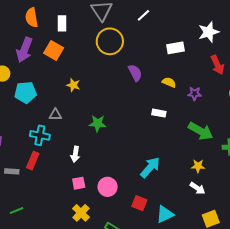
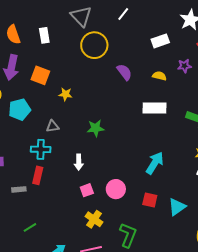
orange square: (54, 50) -> (40, 75), moved
purple star: (195, 94) -> (184, 66), moved
white rectangle: (159, 113) -> (155, 108), size x1.6

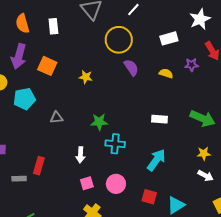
yellow circle: (94, 45) -> (119, 40), moved
yellow star: (65, 94) -> (86, 77), moved
white rectangle: (155, 108) -> (160, 119), moved, size x0.7
cyan cross: (41, 149) -> (115, 144), moved

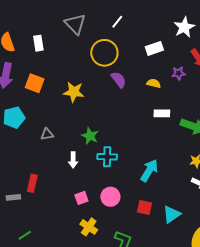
yellow star: (86, 77) -> (74, 92), size x1.5
white rectangle: (160, 119) -> (162, 113), moved
green star: (99, 122) -> (90, 136), turned 30
white arrow: (80, 155) -> (73, 160), moved

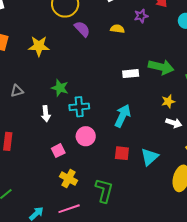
white rectangle: (162, 113) -> (131, 74), moved
pink circle: (110, 197) -> (86, 136), moved

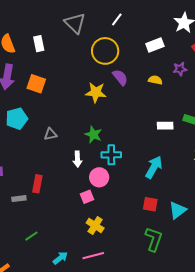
yellow star: (39, 46) -> (96, 92), moved
pink circle: (86, 136) -> (99, 177), moved
green L-shape: (104, 190) -> (154, 239), moved

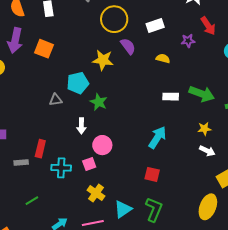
white rectangle: (155, 45) -> (155, 25), moved
yellow semicircle: (155, 80) -> (163, 59), moved
cyan pentagon: (17, 119) -> (78, 83), moved
cyan cross: (111, 155) -> (61, 168), moved
cyan triangle: (178, 210) -> (123, 209), moved

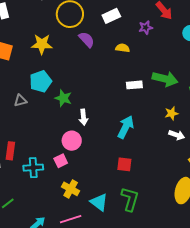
yellow star: (103, 60) -> (42, 44), moved
white arrow: (81, 126) -> (83, 117), moved
cyan triangle: (123, 209) -> (99, 202), turned -42

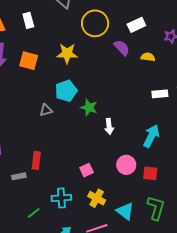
purple semicircle: (87, 40) -> (122, 48), moved
pink circle: (72, 141) -> (126, 165), moved
cyan cross: (33, 168) -> (61, 198), moved

